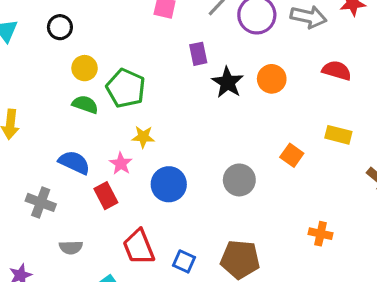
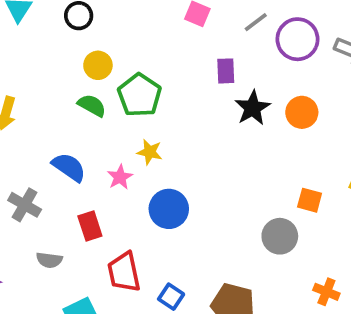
orange square: (292, 155) -> (310, 200), turned -30
gray circle: (239, 180) -> (280, 236), moved
red rectangle: (106, 196) -> (90, 226), moved

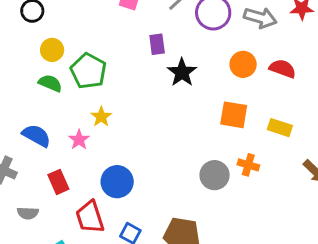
orange circle: (302, 112) -> (243, 64), moved
yellow star: (150, 152) -> (101, 117), turned 30
orange square: (310, 200) -> (234, 115), moved, size x1.4
blue circle: (169, 209) -> (117, 182), moved
orange cross: (326, 292) -> (248, 165), moved

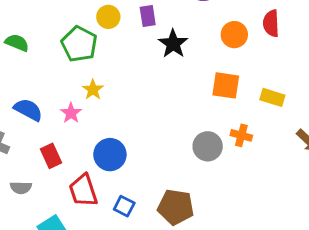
yellow circle: (52, 50) -> (108, 17), moved
red semicircle: (283, 69) -> (271, 23), moved, turned -112
green semicircle: (50, 83) -> (17, 43), moved

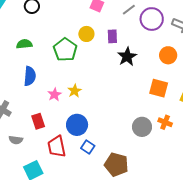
green semicircle: (17, 43) -> (24, 44), turned -35
yellow star: (93, 90) -> (75, 91), moved
blue semicircle: (28, 110) -> (30, 76), moved, turned 60
blue square: (124, 206) -> (88, 147), moved

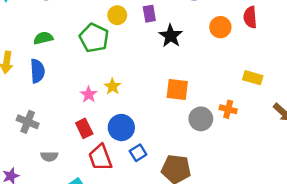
blue semicircle: (30, 76) -> (37, 71), moved
orange square: (159, 88) -> (177, 90), moved
red rectangle: (38, 121) -> (84, 128), moved
blue square: (88, 147) -> (138, 153), turned 32

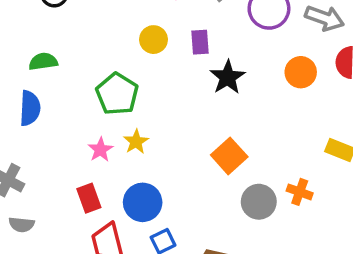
green pentagon: (94, 38) -> (117, 94), moved
orange square: (177, 90) -> (229, 156), turned 35
gray semicircle: (49, 156) -> (22, 225), moved

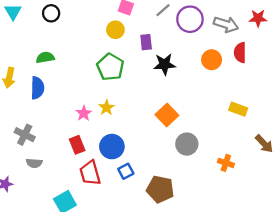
yellow circle: (153, 40) -> (115, 30), moved
black star: (228, 77) -> (164, 64), turned 30
green pentagon: (117, 94) -> (110, 67), moved
orange cross: (300, 192) -> (226, 163), moved

